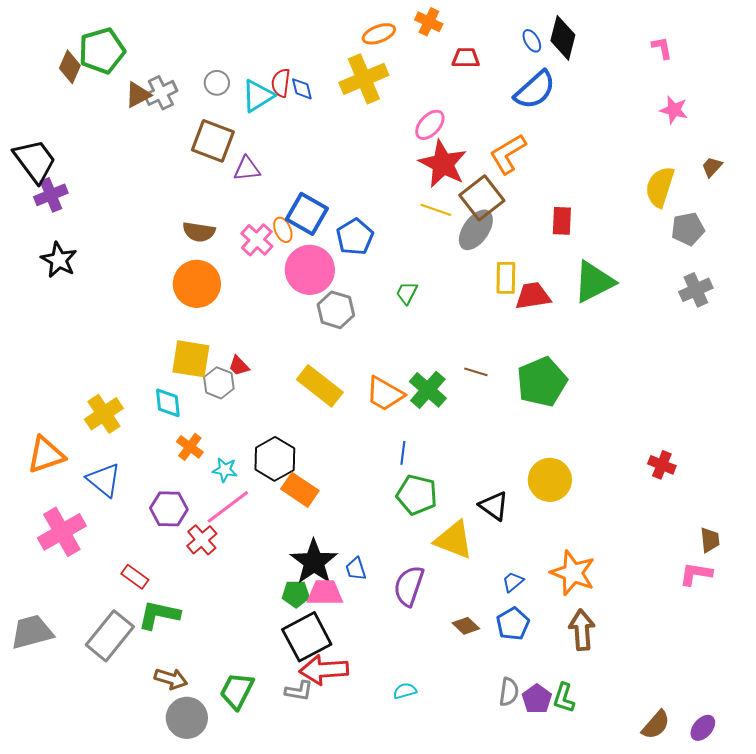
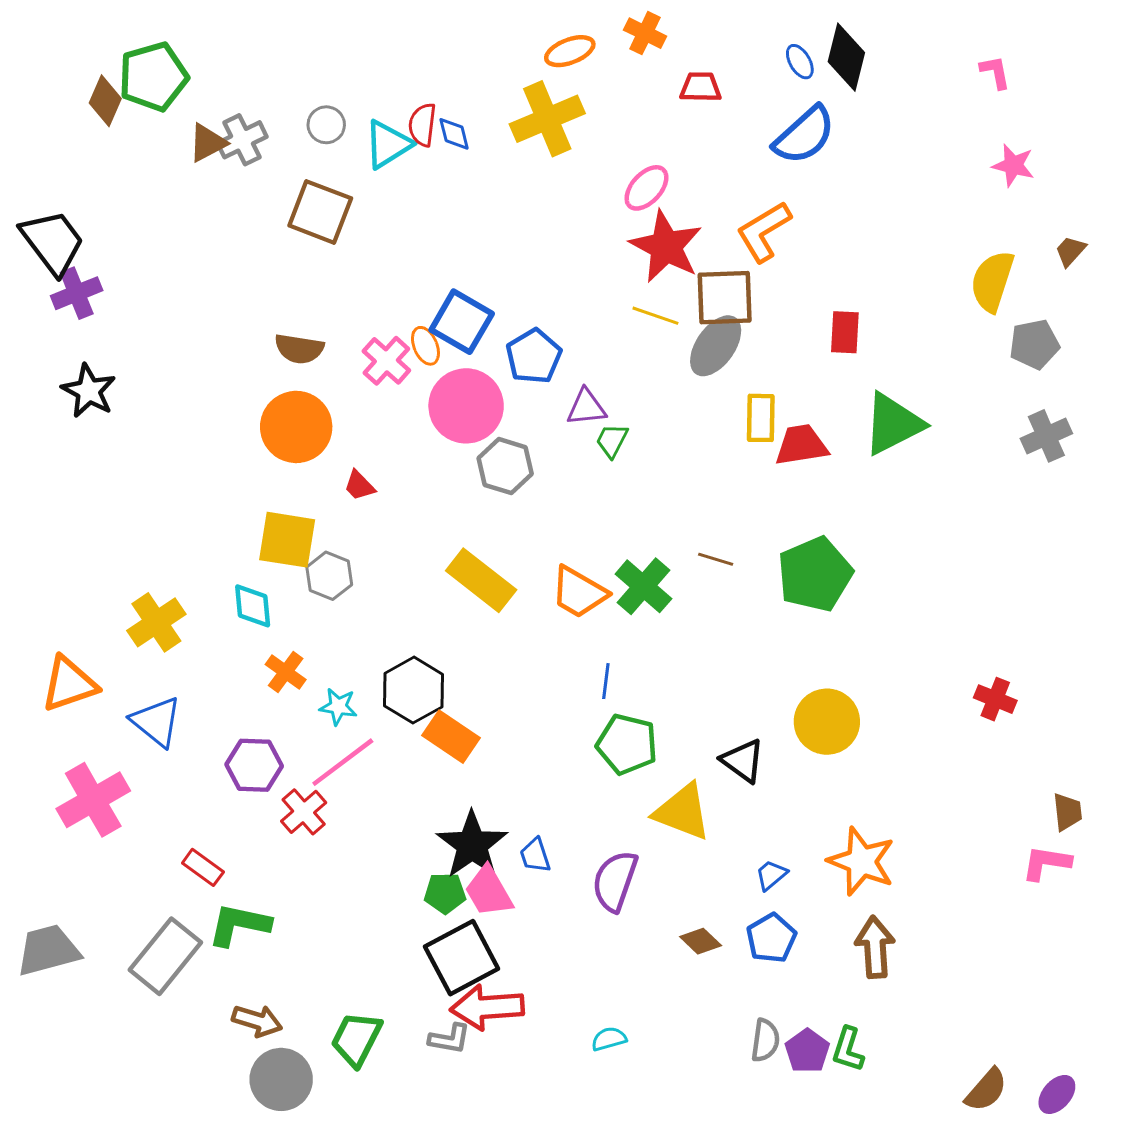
purple triangle: (247, 169) -> (586, 407), moved
brown square: (482, 198) -> (725, 298), turned 36
red trapezoid: (239, 366) -> (359, 486), moved
pink trapezoid: (325, 593) -> (489, 892), turned -120

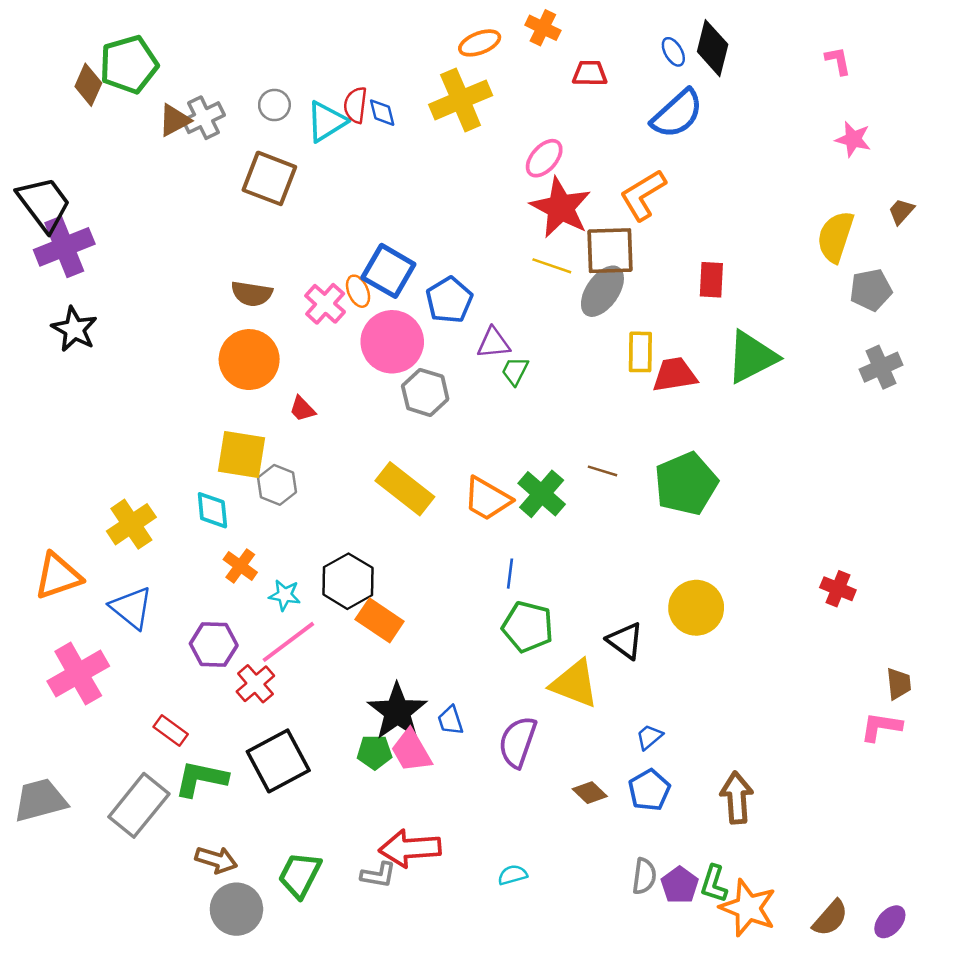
purple cross: (77, 293) -> (64, 247), size x1.4
orange star: (861, 861) -> (748, 908), moved
black square: (462, 958) -> (278, 761), moved

